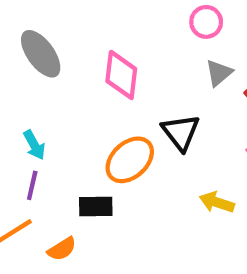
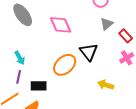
pink diamond: (121, 75) -> (61, 25), turned -30
black rectangle: (96, 207) -> (39, 86), moved

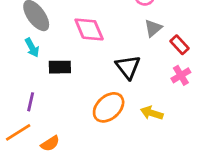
cyan arrow: (20, 58) -> (32, 48), moved
orange ellipse: (65, 65) -> (109, 107), moved
black rectangle: (39, 86) -> (60, 67), moved

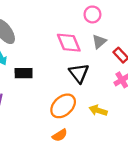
pink diamond: (89, 29) -> (69, 43), moved
orange semicircle: (50, 144) -> (60, 135), moved

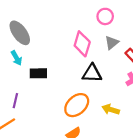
pink diamond: (69, 43) -> (82, 44), turned 40
black triangle: (79, 73) -> (92, 73), turned -50

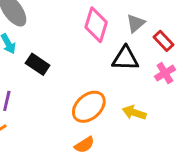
black rectangle: (38, 73) -> (38, 64), turned 35
black triangle: (92, 73) -> (125, 58), moved

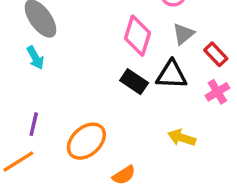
black rectangle: (38, 64) -> (134, 82), moved
orange ellipse: (89, 107) -> (86, 141), moved

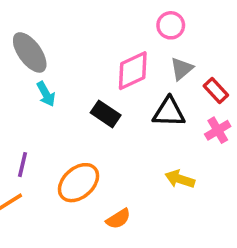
pink diamond: (137, 36) -> (133, 71), turned 48
cyan arrow: (35, 58) -> (46, 94), moved
black rectangle: (134, 82) -> (106, 114), moved

